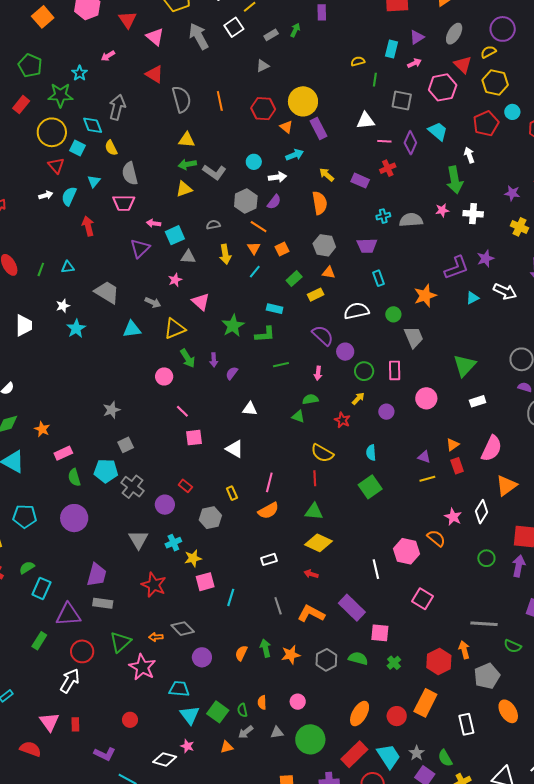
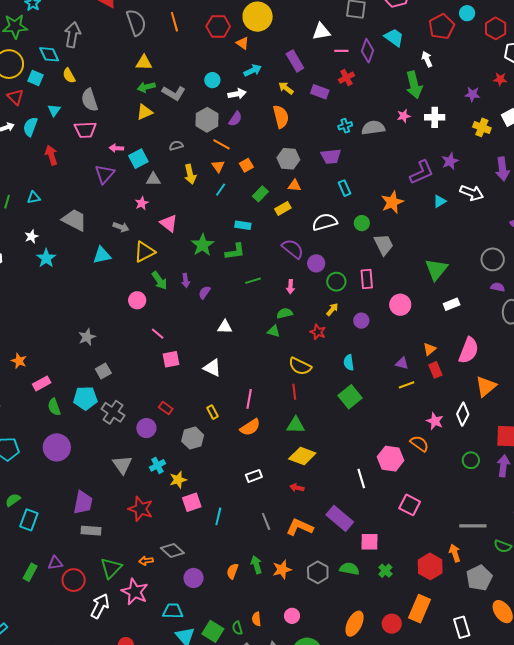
purple rectangle: (319, 129) -> (295, 61), moved
purple triangle: (68, 614) -> (55, 563), moved, size x0.6
white arrow: (70, 681) -> (100, 606), moved

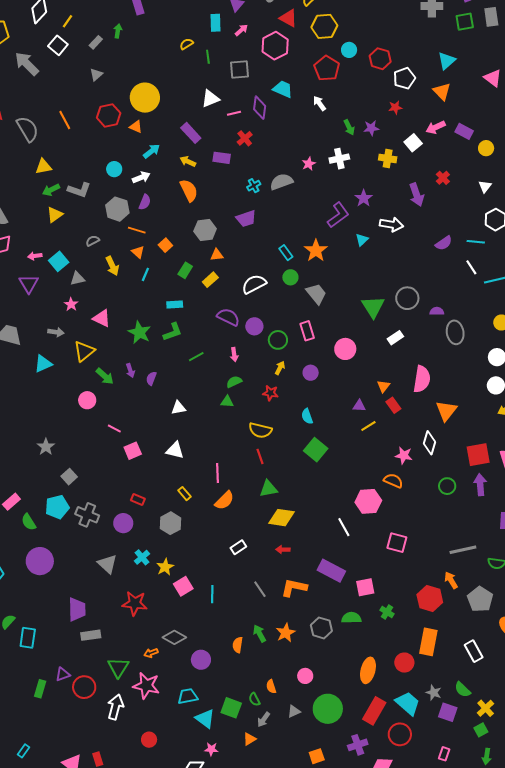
green arrow: (414, 85) -> (349, 127), moved, size x0.6
cyan rectangle: (345, 188) -> (286, 253), moved
gray circle: (493, 259) -> (407, 298), moved

